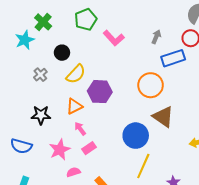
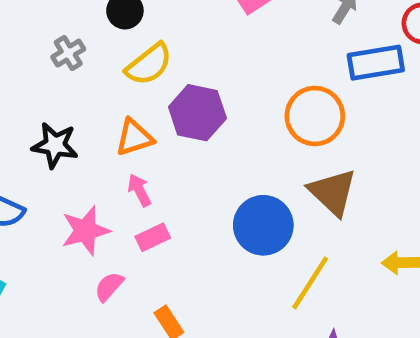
yellow line: (143, 166) -> (310, 283), moved
pink semicircle: (73, 172) -> (109, 287), turned -40

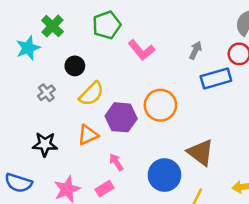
orange circle: (315, 116) -> (160, 105), moved
pink arrow: (139, 190) -> (116, 162), moved

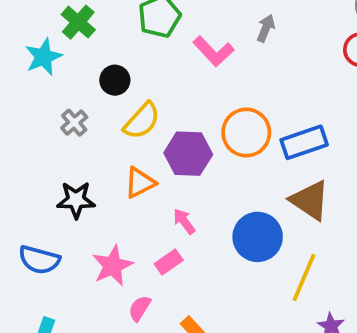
gray arrow: (196, 50) -> (266, 28), moved
blue rectangle: (216, 78) -> (304, 142), moved

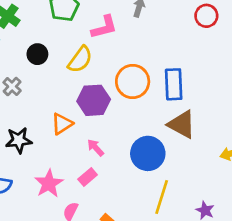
pink L-shape: (213, 51) -> (104, 27), turned -56
yellow semicircle: (142, 121) -> (80, 59), moved
blue rectangle: (304, 142) -> (174, 84), turned -68
yellow line: (304, 278) -> (162, 197), moved

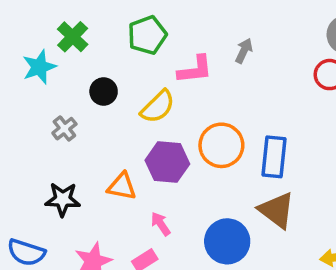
orange triangle: (62, 124) -> (122, 186), turned 35

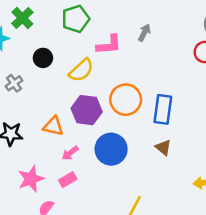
brown triangle: (277, 210) -> (163, 147), size x0.6
pink arrow: (161, 224) -> (70, 153), moved, turned -96
blue circle: (227, 241) -> (111, 149), moved

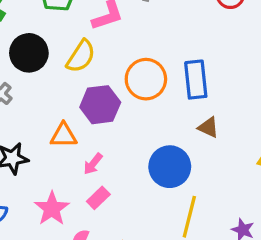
black circle: (43, 58) -> (29, 53), size x1.5
blue circle: (111, 149) -> (170, 167), moved

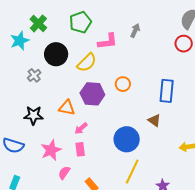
orange circle: (146, 79) -> (123, 84), size x0.6
blue rectangle: (196, 80) -> (167, 91), moved
pink rectangle: (98, 198) -> (80, 149), turned -64

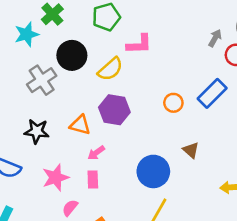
gray arrow: (135, 31) -> (215, 38), moved
gray cross: (34, 75) -> (42, 80), size x1.6
orange circle: (123, 84) -> (173, 103), moved
blue rectangle: (167, 91) -> (212, 93), moved, turned 35

